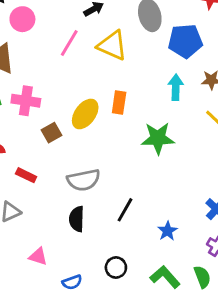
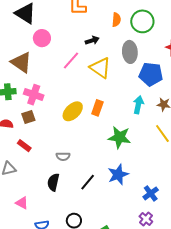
brown square: (52, 133) -> (28, 117), moved
gray semicircle: (84, 180) -> (63, 156), size x0.6
blue star: (167, 231) -> (118, 175), moved, size x1.5

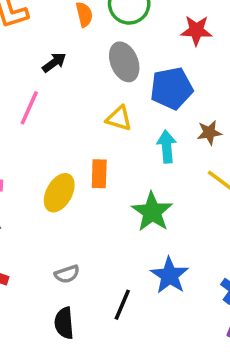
yellow triangle: (100, 68) -> (119, 118), moved, size x0.7
green star: (119, 137) -> (152, 212), turned -30

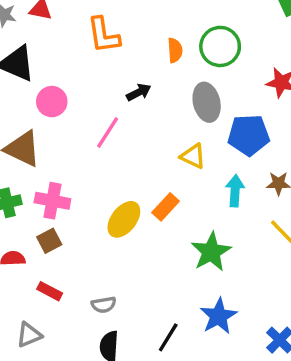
orange rectangle: (99, 174) -> (166, 207), turned 32
gray semicircle: (67, 274) -> (104, 305), moved

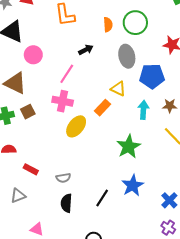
pink cross: (52, 201) -> (63, 101), moved
orange rectangle: (166, 207) -> (102, 108), moved
brown square: (49, 241) -> (28, 112), moved

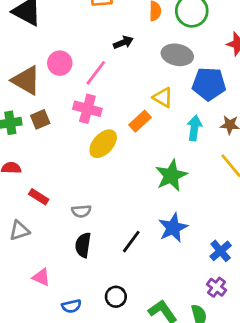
pink circle: (33, 55) -> (60, 63), moved
gray ellipse: (127, 56) -> (177, 55), turned -70

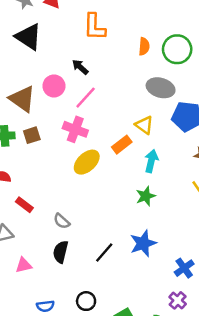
black arrow: (123, 42) -> (80, 67), moved, turned -120
cyan arrow: (194, 128) -> (151, 161), moved
green star: (171, 175) -> (146, 196), size x0.7
gray semicircle: (81, 211) -> (62, 221), turned 42
pink triangle: (41, 277) -> (24, 265), moved, turned -42

